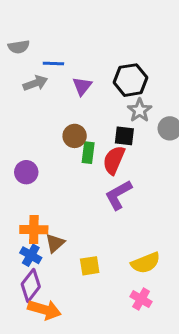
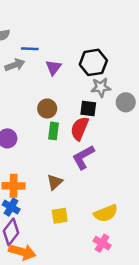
gray star: (140, 110) -> (101, 87), turned 30
green rectangle: (88, 153) -> (53, 131), moved
brown triangle: (55, 243) -> (55, 182), moved

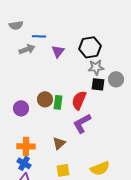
brown circle: (47, 109) -> (45, 99), moved
black square: (88, 109) -> (98, 84), moved

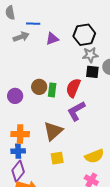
gray semicircle: (16, 25) -> (10, 13), turned 88
purple triangle: (58, 51) -> (52, 39), turned 32
brown triangle: (59, 143) -> (53, 131), size x1.5
blue cross: (24, 163) -> (18, 151), turned -32

